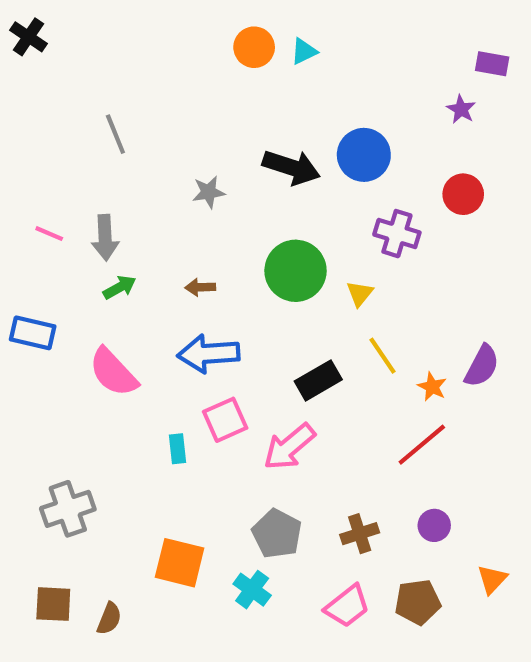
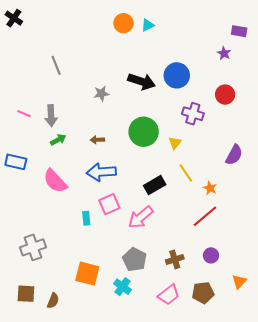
purple semicircle: (482, 366) -> (234, 155), moved

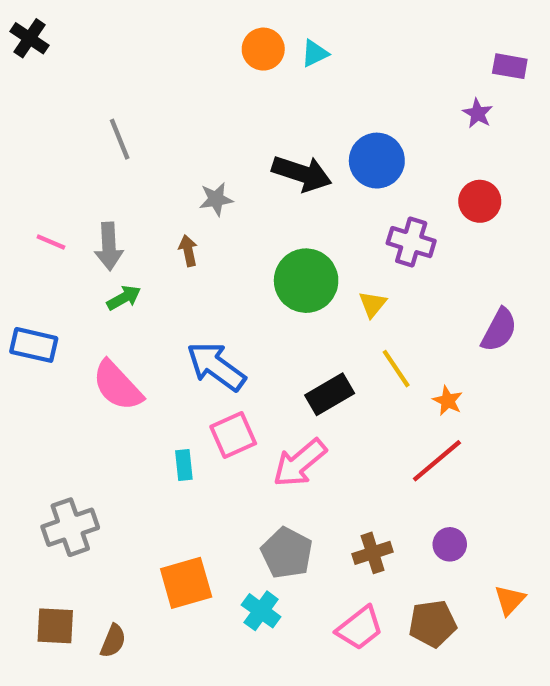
brown arrow: (97, 140) -> (188, 251), moved, turned 80
blue arrow: (101, 172) -> (216, 366), turned 40
orange square: (87, 274) -> (186, 583), turned -30

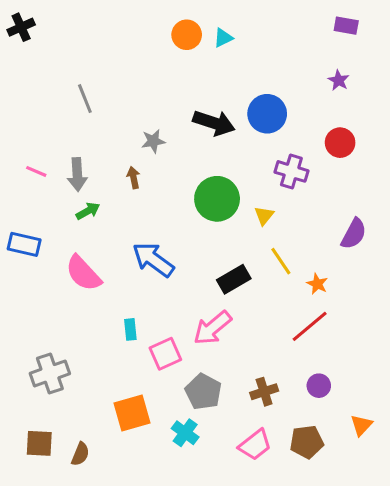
black cross: (30, 38) -> (21, 27), turned 32
purple rectangle: (510, 66) -> (346, 26), moved
pink square: (233, 435) -> (165, 354), moved

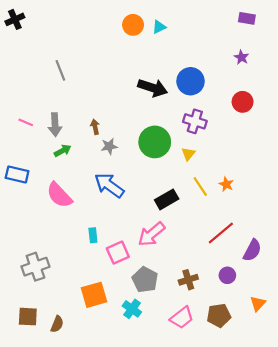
gray star: (153, 141) -> (109, 146), moved
purple cross: (291, 171) -> (195, 121), moved
purple semicircle: (354, 234) -> (252, 250), moved
orange star: (317, 284) -> (226, 184), moved

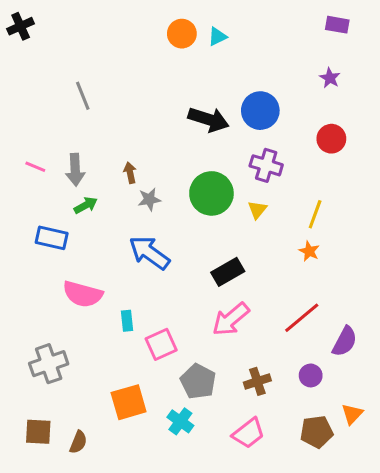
blue rectangle: (17, 174) -> (52, 238), moved
yellow line: (200, 186) -> (315, 214), moved, turned 54
pink semicircle: (59, 195) -> (83, 294), moved, turned -32
pink arrow: (151, 234) -> (231, 319), moved
brown pentagon: (219, 315) -> (317, 432), moved

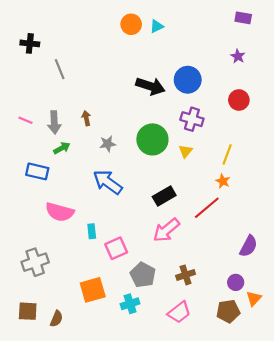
black cross: (21, 26) -> (30, 43), moved, turned 30
brown arrow: (130, 173) -> (86, 118), moved
red line: (302, 318) -> (207, 208), moved
purple circle: (311, 375) -> (236, 282), moved
cyan cross: (180, 421) -> (130, 304), turned 36

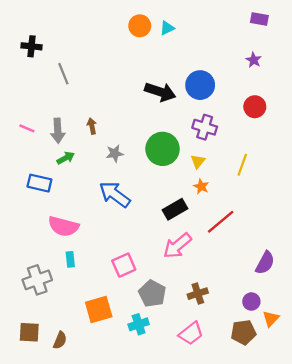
orange star: (223, 181) -> (201, 186), moved
cyan rectangle: (92, 231) -> (70, 259), moved

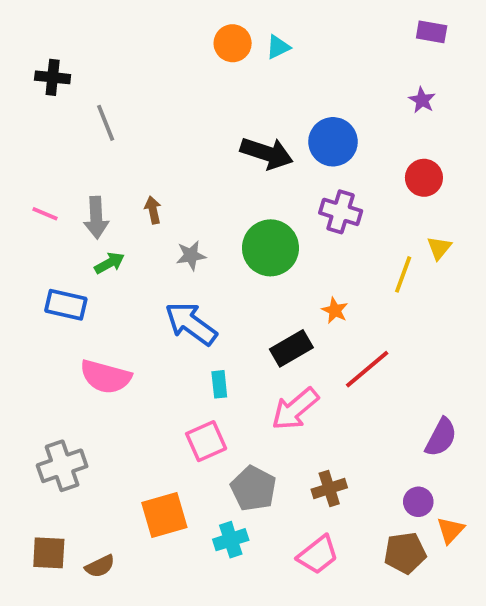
yellow triangle: (198, 161) -> (439, 248), moved
cyan rectangle: (70, 259) -> (219, 384), moved
brown semicircle: (60, 340) -> (100, 566), turned 42

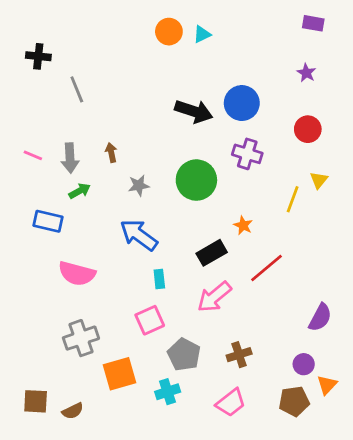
gray cross: (62, 466) -> (81, 338), moved

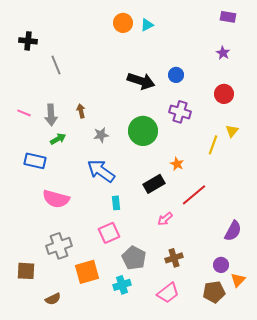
blue circle: (242, 103) -> (176, 75), size x0.6
pink arrow: (214, 297) -> (165, 219), moved, size x0.6
brown square: (36, 401) -> (26, 271), moved

